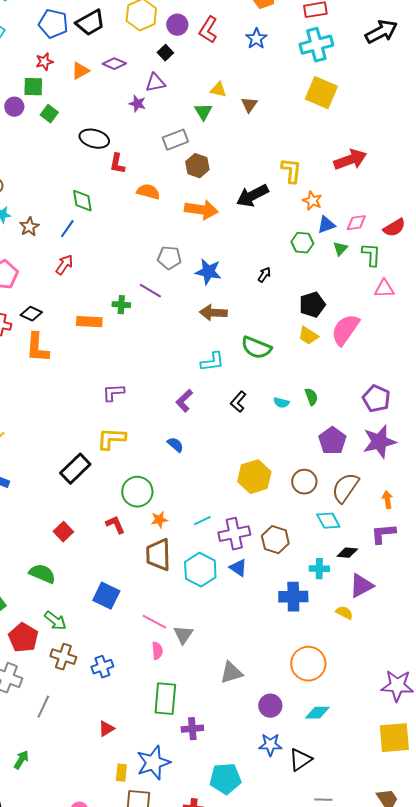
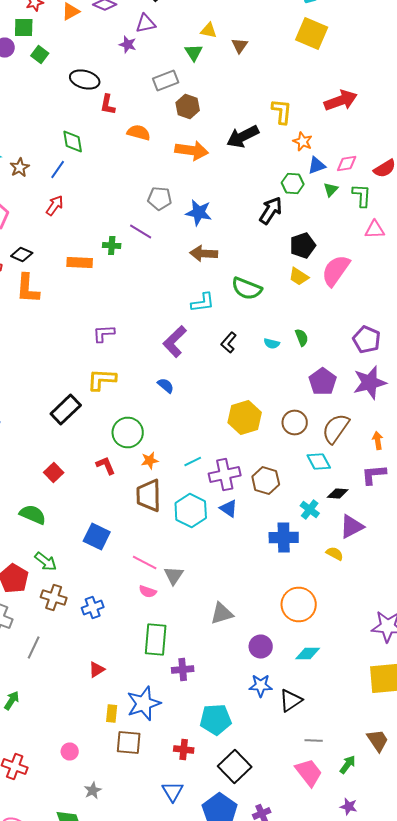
black arrow: (264, 275) -> (271, 210), moved, size x1.8
purple L-shape: (184, 401) -> (175, 342), size x1.4
cyan cross: (319, 569) -> (310, 510), turned 36
pink semicircle: (157, 651) -> (148, 592), turned 114

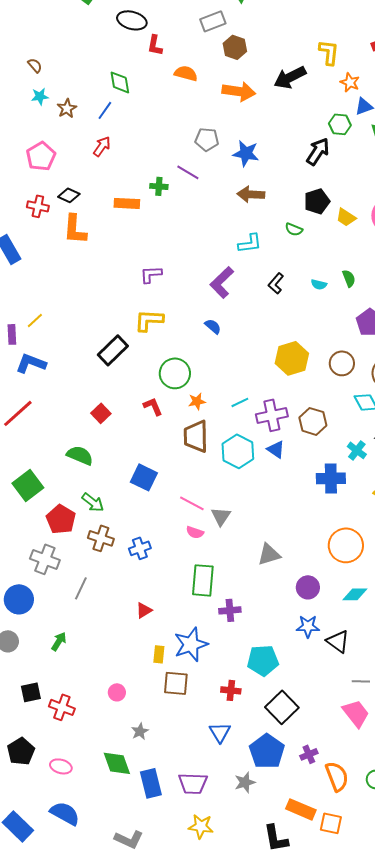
black pentagon: (303, 246) -> (317, 201), moved
green semicircle: (247, 288) -> (294, 229), size x0.6
black triangle: (291, 700) -> (338, 641), turned -50

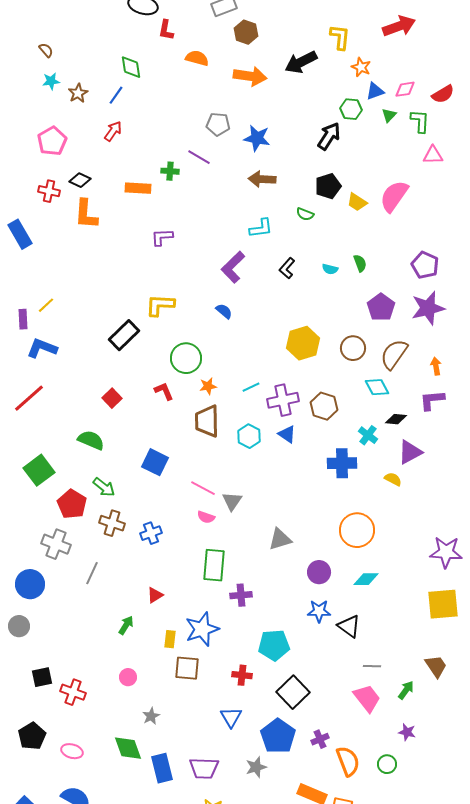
purple L-shape: (151, 274) -> (162, 237), moved
cyan hexagon: (238, 451) -> (249, 436), size x0.7
green arrow: (59, 641) -> (126, 625), moved

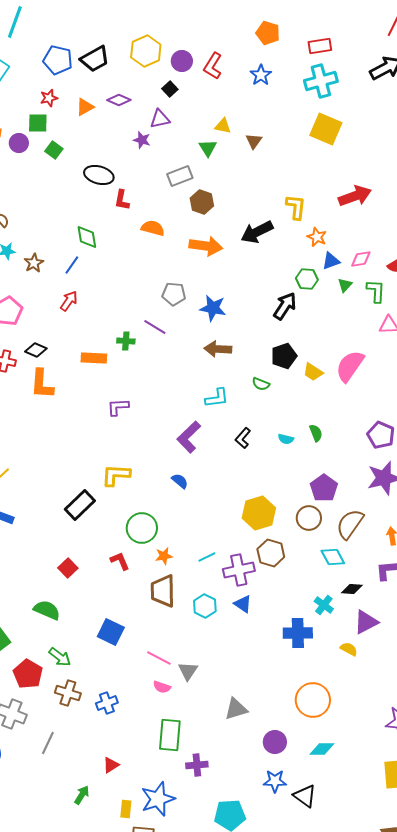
purple pentagon: (381, 307) -> (324, 488), moved
brown hexagon: (324, 406) -> (271, 553), moved

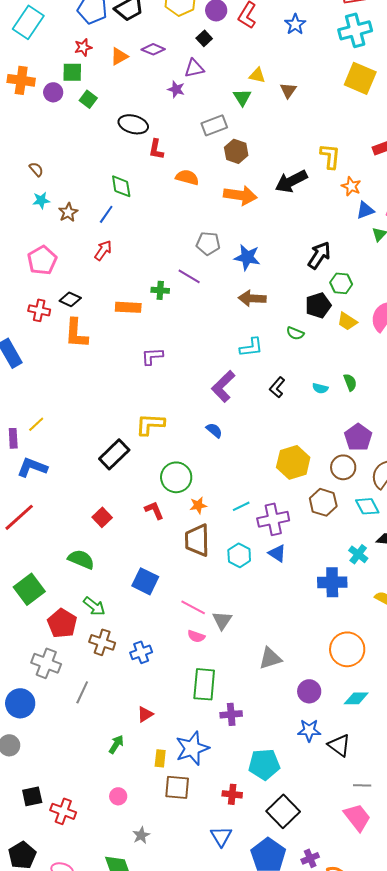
green hexagon: (307, 279) -> (341, 283), moved
brown hexagon: (271, 553) -> (323, 502), moved

